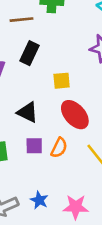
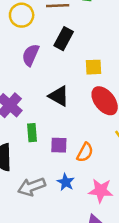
purple square: (34, 146) -> (59, 145), moved
orange semicircle: (59, 148) -> (85, 152), moved

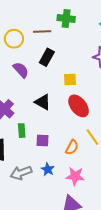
purple semicircle: (31, 55) -> (21, 70), turned 114
orange semicircle: (85, 152) -> (72, 147), moved

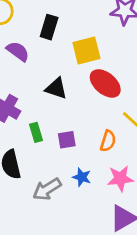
yellow square: (70, 80) -> (86, 51), size x1.5

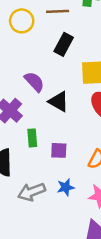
purple semicircle: (18, 51) -> (34, 82), moved
blue star: (82, 177) -> (66, 187), turned 30

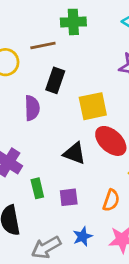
purple semicircle: (34, 82) -> (32, 108), moved, turned 50
black triangle: (59, 102) -> (74, 153), moved

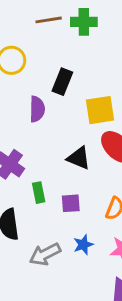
brown line: (43, 46) -> (49, 20), moved

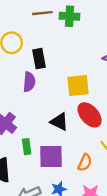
black rectangle: (62, 82) -> (39, 59), moved, turned -36
purple square: (71, 203) -> (51, 157), size x1.6

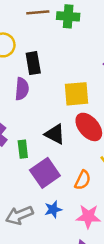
green rectangle: (27, 147) -> (23, 149), moved
purple square: (51, 157) -> (45, 173), turned -35

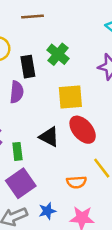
green cross: (68, 16) -> (58, 54), moved, turned 35
purple square: (45, 173) -> (21, 183), moved
orange semicircle: (83, 180) -> (76, 182), turned 60

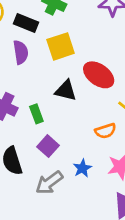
black rectangle: (28, 67) -> (26, 23), turned -45
yellow square: (70, 97) -> (61, 46), moved
purple square: (21, 183) -> (48, 146), size x0.7

